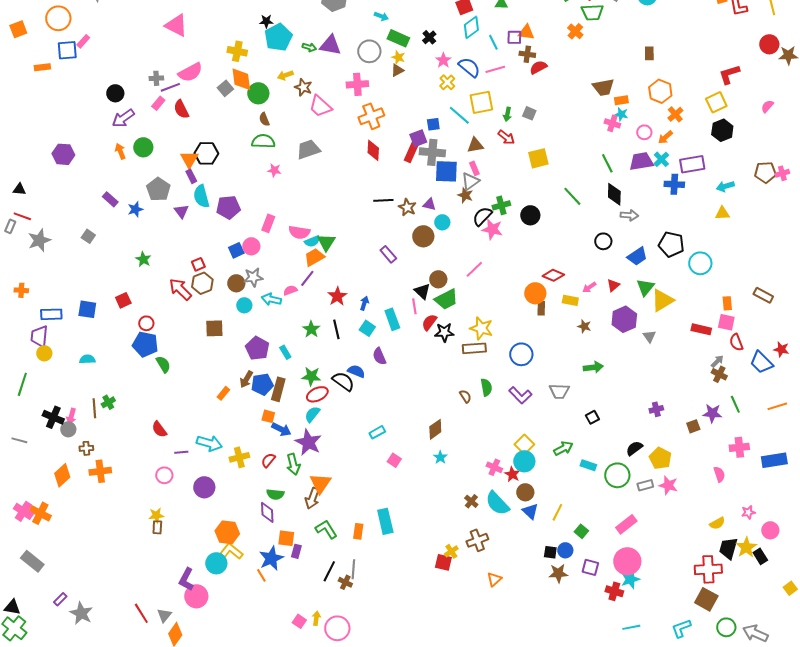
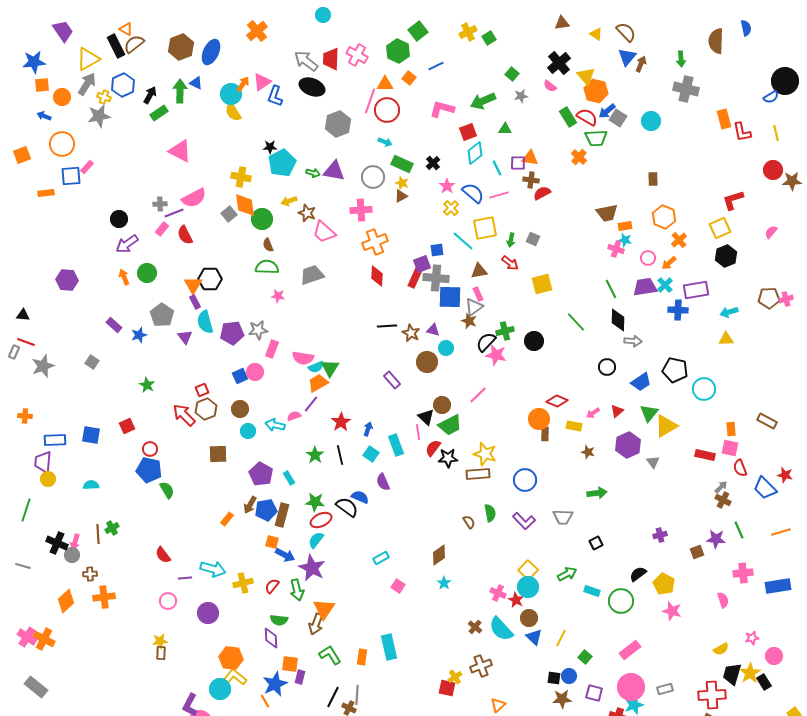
gray star: (253, 277) -> (258, 330), moved
gray rectangle: (645, 485) -> (665, 689), moved

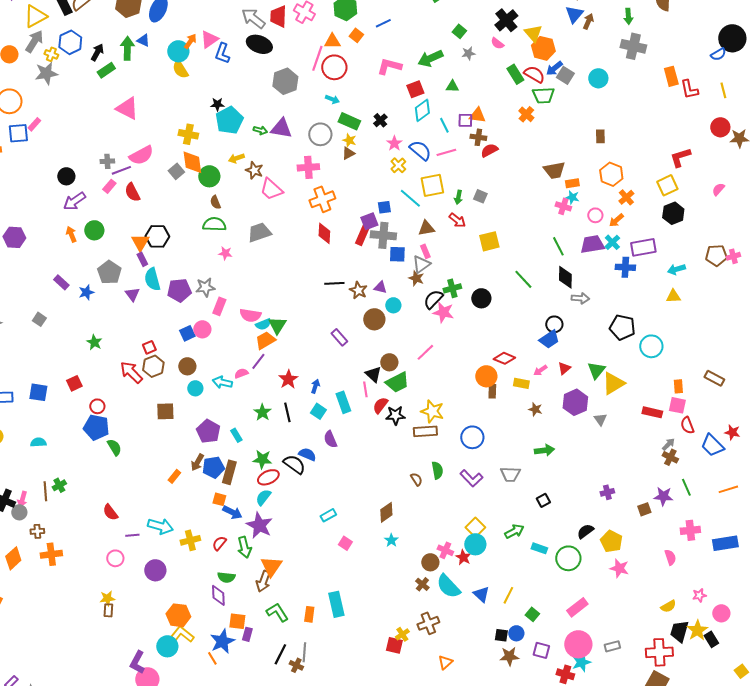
blue square: (450, 297) -> (397, 254), size x0.7
blue trapezoid: (641, 382) -> (549, 339), moved
brown circle: (529, 618) -> (430, 562), moved

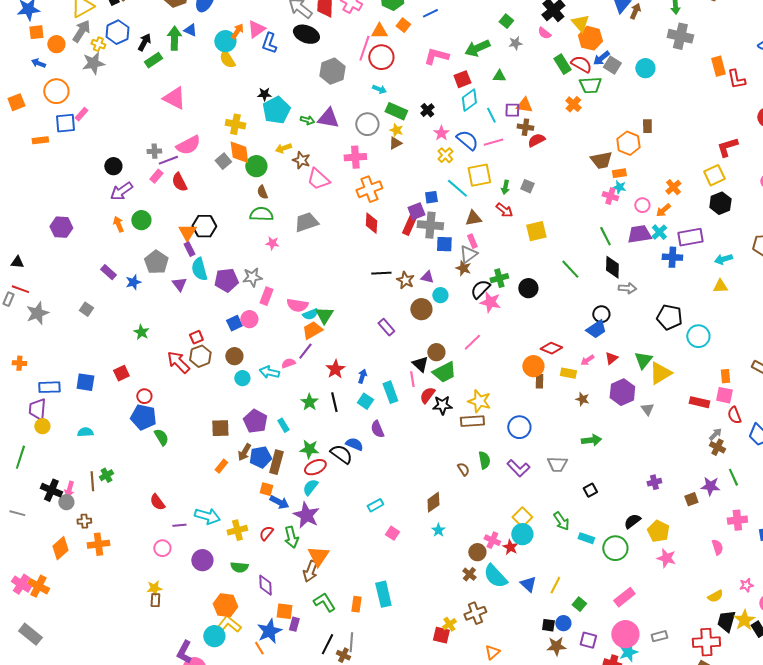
orange hexagon: (611, 174) -> (628, 143), moved
brown square: (165, 411) -> (220, 428), moved
green arrow: (514, 531) -> (561, 521), turned 84
green semicircle: (226, 577) -> (239, 567), moved

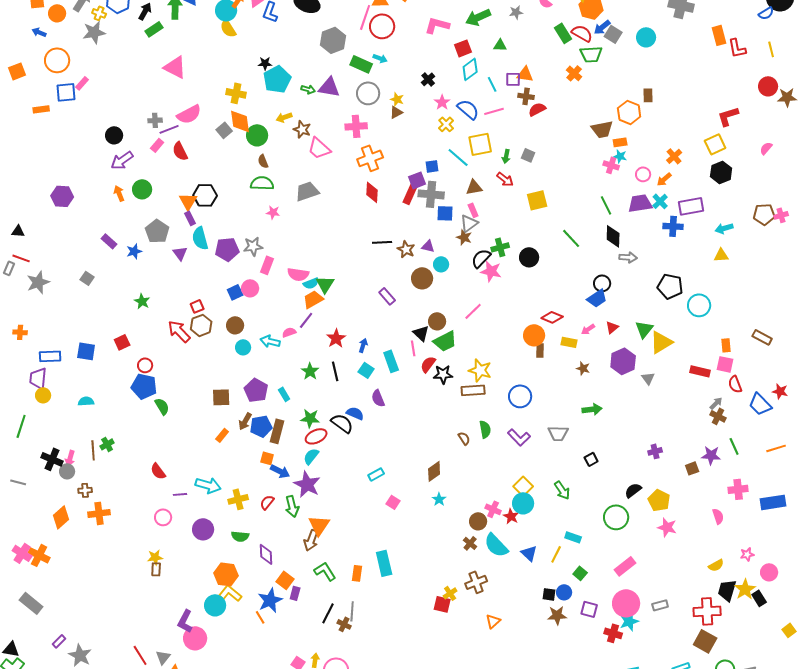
green rectangle: (396, 111) -> (361, 64), moved
cyan rectangle: (586, 538) -> (573, 537), moved
orange square: (284, 611) -> (285, 580), turned 30

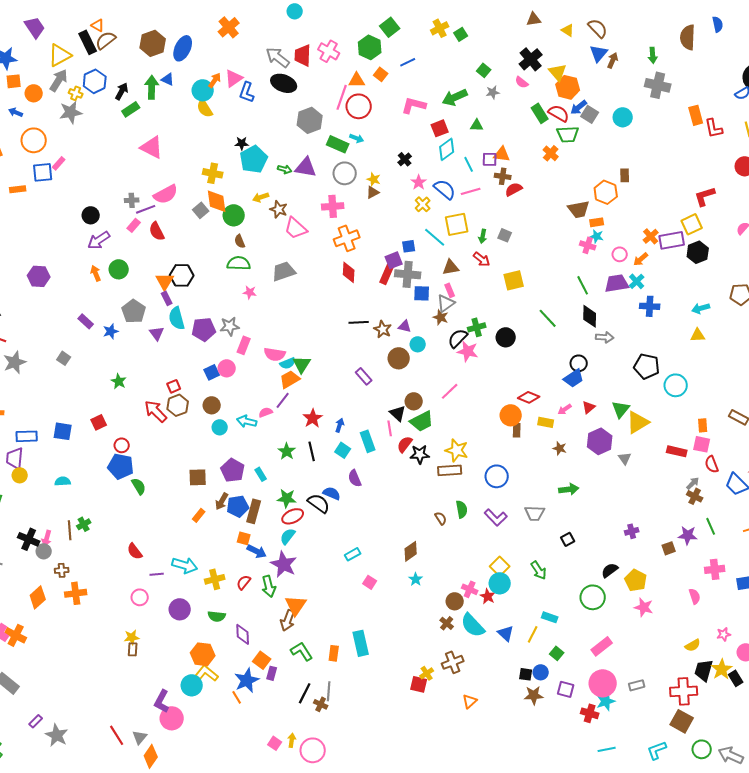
purple rectangle: (691, 206) -> (672, 240), moved

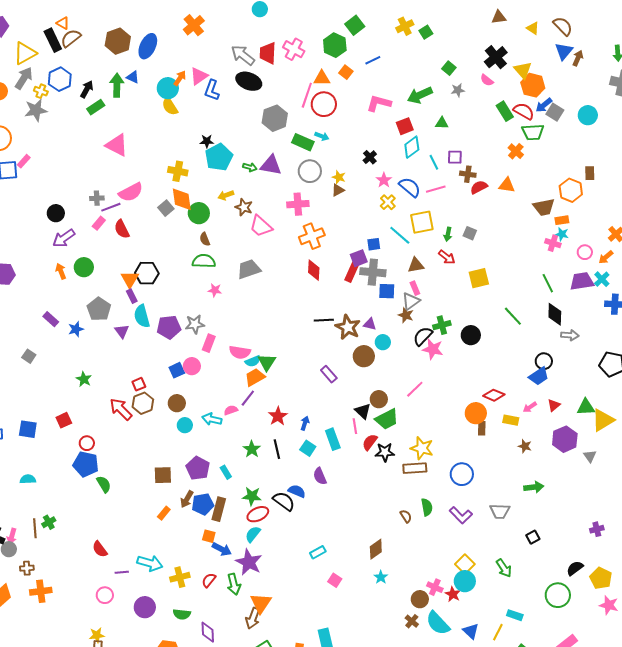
orange triangle: (502, 154) -> (507, 185), moved
brown star: (383, 329) -> (348, 327), size x1.4
green triangle: (621, 409) -> (586, 407), turned 48

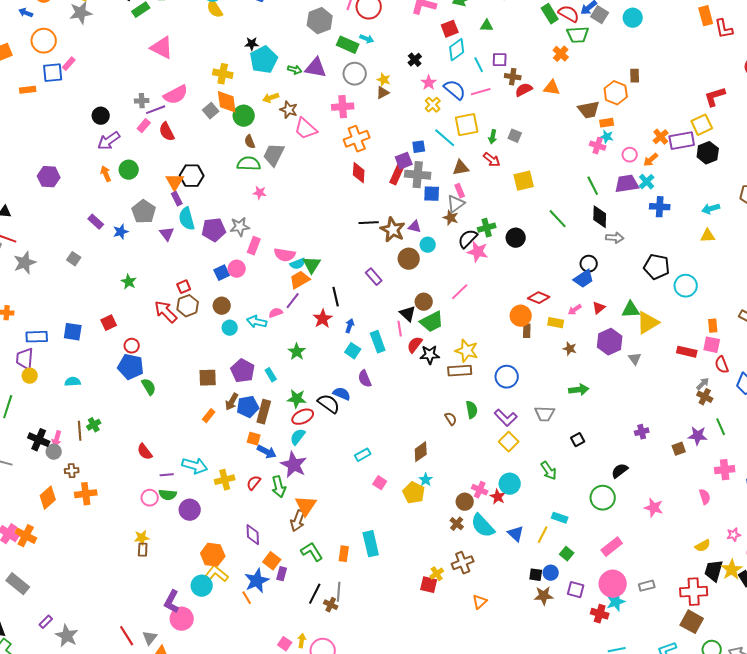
gray trapezoid: (249, 269) -> (274, 155), moved, turned -45
black line: (277, 449) -> (336, 297), moved
yellow square: (465, 564) -> (509, 442), moved
yellow pentagon: (601, 578) -> (414, 493), moved
green semicircle: (182, 614) -> (168, 495), moved

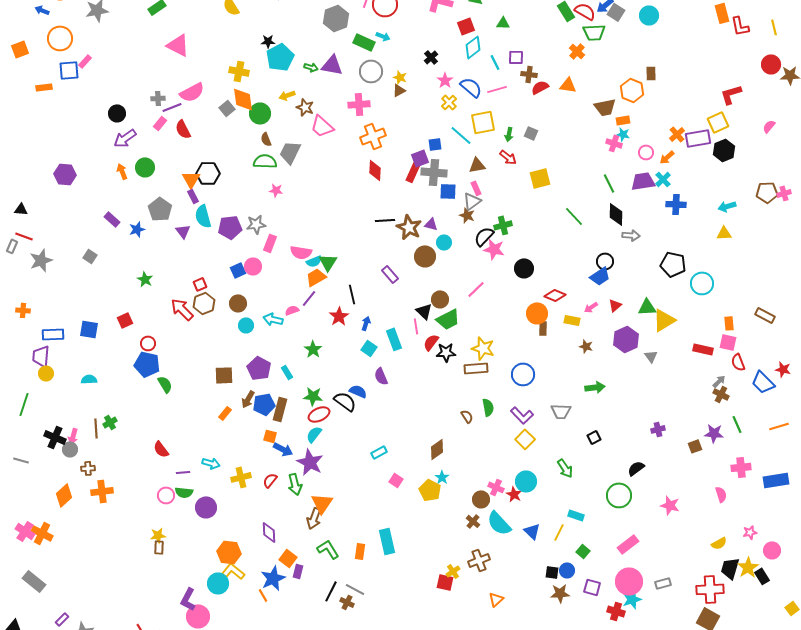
black circle: (516, 238) -> (524, 268), moved
cyan arrow: (195, 466) -> (211, 463), size x0.7
gray line: (339, 592) -> (355, 589), turned -66

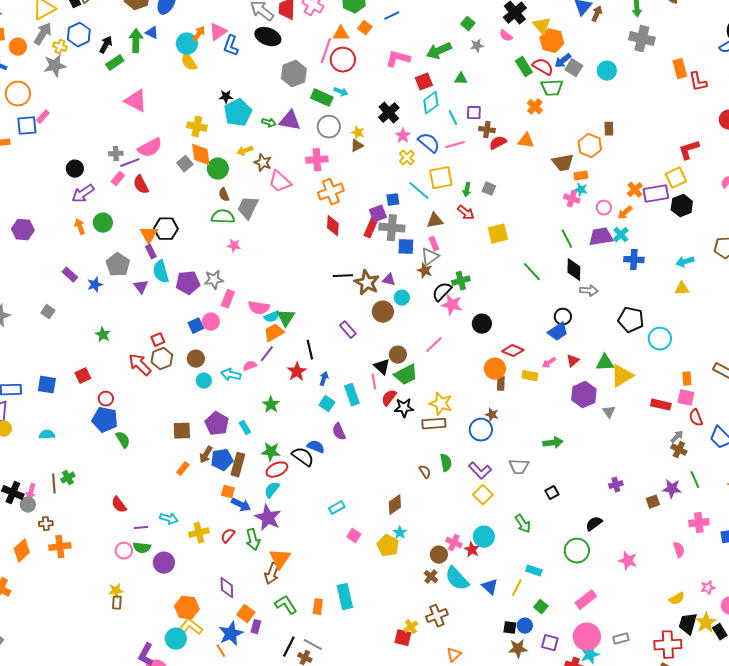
black cross: (431, 57) -> (389, 113), size x1.5
brown star: (586, 346) -> (492, 415), moved

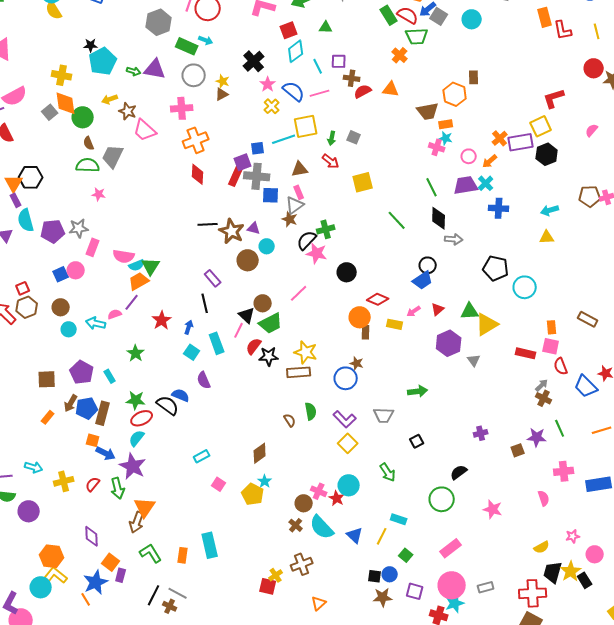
cyan line: (419, 191) -> (284, 139), turned -60
black line: (310, 350) -> (205, 303), moved
pink line: (374, 382) -> (239, 330), turned 35

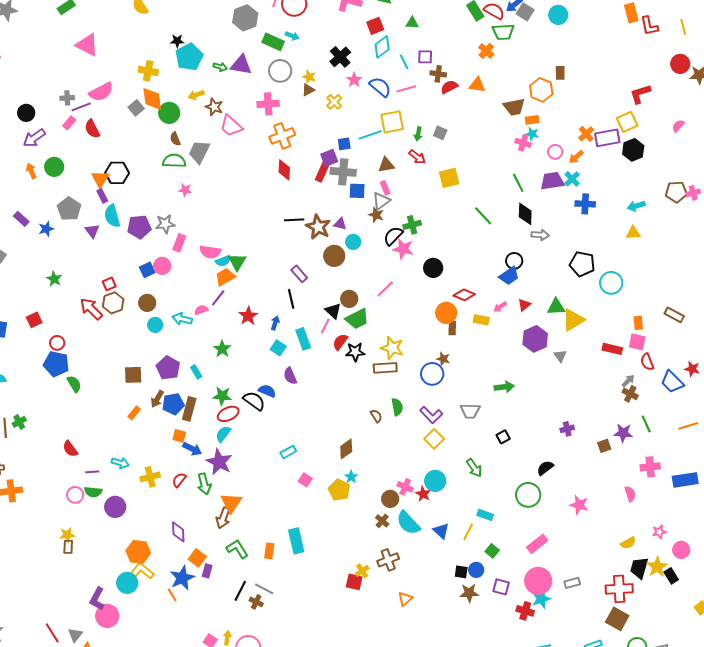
yellow cross: (272, 106) -> (334, 102), moved

